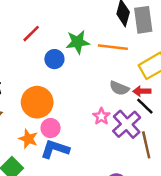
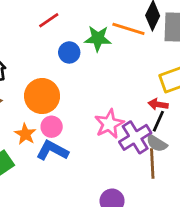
orange line: (113, 47) -> (128, 29), moved
gray semicircle: (119, 88) -> (157, 143), moved
black line: (145, 106) -> (158, 121), turned 60
pink star: (101, 116) -> (109, 124), size x1.5

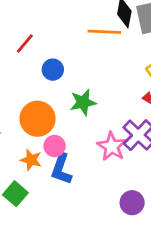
green star: (98, 38) -> (83, 102), moved
pink star: (109, 124) -> (112, 146), moved
blue L-shape: (52, 151) -> (61, 169), turned -84

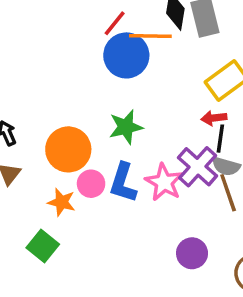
red line: (25, 44) -> (115, 23), moved
blue circle: (53, 70) -> (126, 55), moved, size x1.6
blue L-shape: (61, 169) -> (123, 183), moved

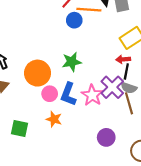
blue circle: (126, 55) -> (74, 20), size x0.6
orange star: (62, 202) -> (54, 119), moved
green square: (43, 246) -> (20, 128), turned -30

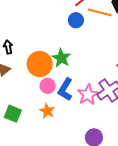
blue circle: (74, 20) -> (76, 20), moved
green star: (72, 62) -> (61, 58), moved, turned 30

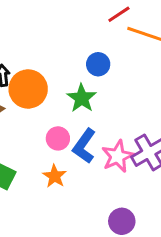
blue circle: (76, 20) -> (98, 64), moved
orange circle: (40, 64) -> (28, 89), moved

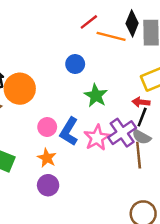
green star: (82, 98) -> (96, 96), moved
purple circle: (122, 221) -> (48, 185), moved

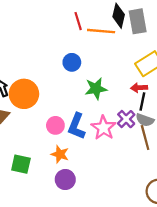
red line: (89, 22) -> (78, 21), turned -60
green star: (96, 96) -> (96, 89), turned -30
purple cross: (122, 133) -> (126, 119), size x0.7

